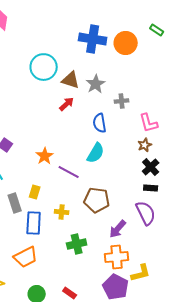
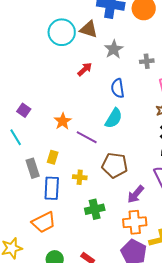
brown triangle: (71, 80) -> (89, 29), moved
gray cross: (122, 101) -> (147, 61), moved

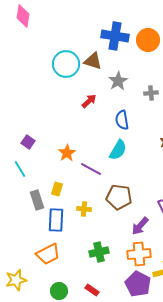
green cross: (95, 209) -> (99, 252), moved

